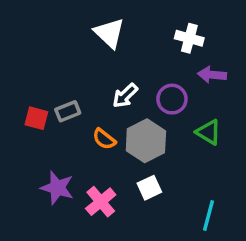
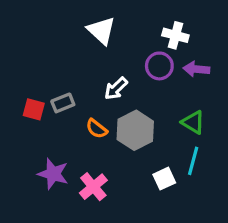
purple circle: (172, 99) -> (159, 66), moved
white square: (149, 188) -> (164, 179), moved
cyan line: (208, 216) -> (193, 161), moved

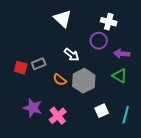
purple arrow: (196, 69) -> (122, 54), moved
white arrow: (116, 88) -> (72, 55), turned -98
cyan line: (193, 161) -> (126, 115), moved

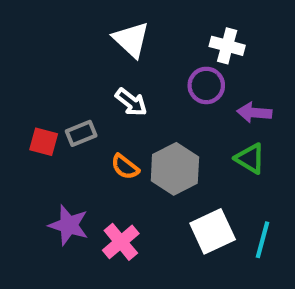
white arrow: (72, 55) -> (131, 102), moved
white square: (102, 111) -> (213, 231), size x1.5

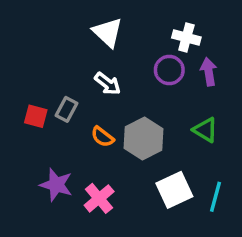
purple arrow: (254, 113) -> (209, 72), moved, turned 76
gray rectangle: (81, 133) -> (67, 109), turned -40

